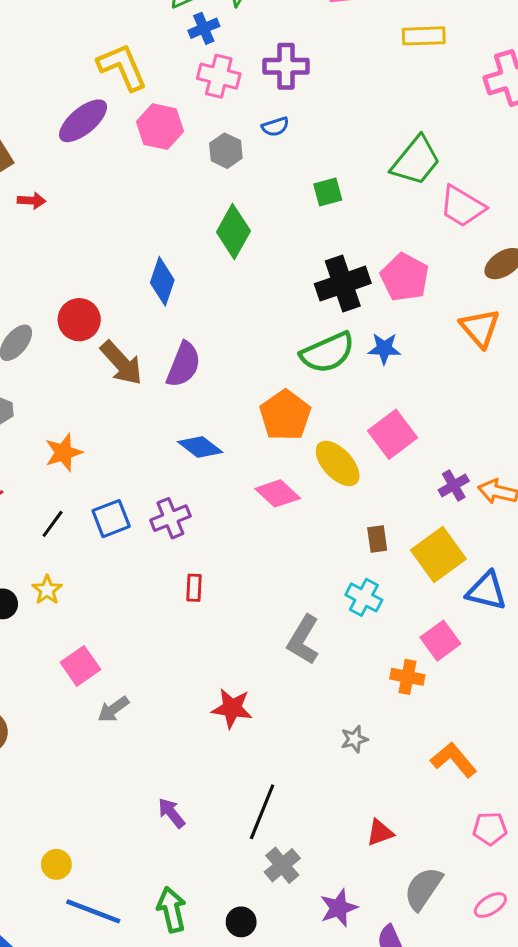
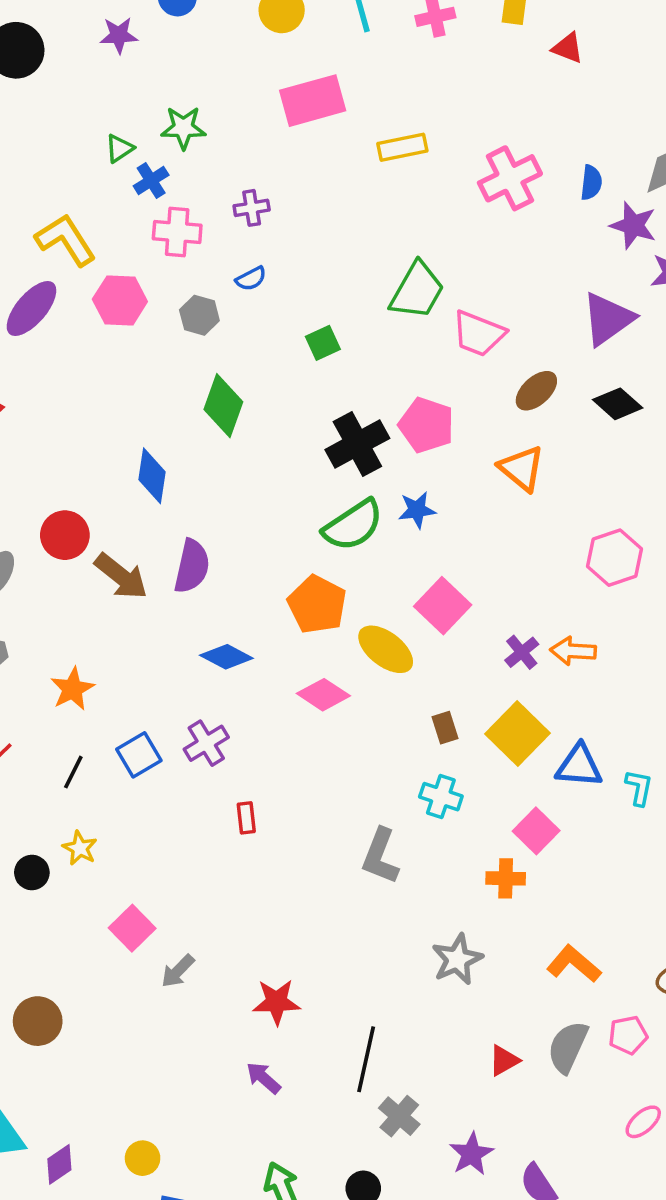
purple cross: (286, 66) -> (252, 208), size x0.7
red star: (232, 708) -> (276, 1002), moved
gray star: (354, 739) -> (457, 959), size x1.6
gray semicircle: (423, 889) -> (568, 1047), moved

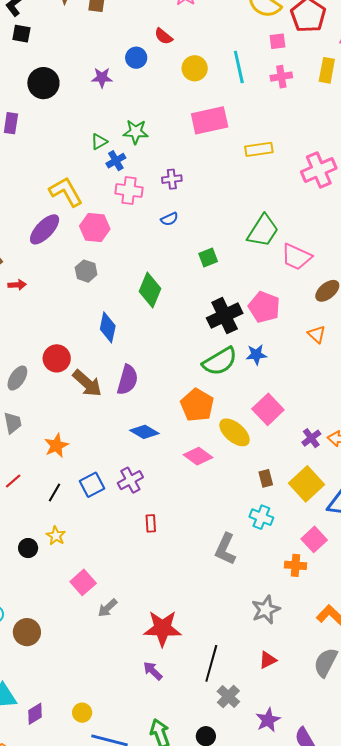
gray hexagon: (199, 315) -> (86, 271), moved
orange triangle: (522, 468) -> (317, 334), size x0.7
red star: (276, 1002) -> (162, 628), size x1.4
red triangle: (504, 1060) -> (268, 660), moved

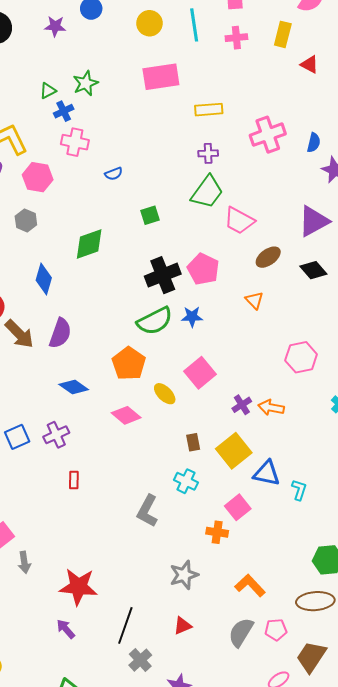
green star: (136, 132) -> (86, 83), turned -30
purple cross: (172, 179) -> (208, 153), moved
green diamond: (150, 290) -> (89, 244), turned 44
yellow ellipse: (235, 432) -> (165, 394), size x0.7
gray arrow: (108, 608) -> (24, 562), turned -60

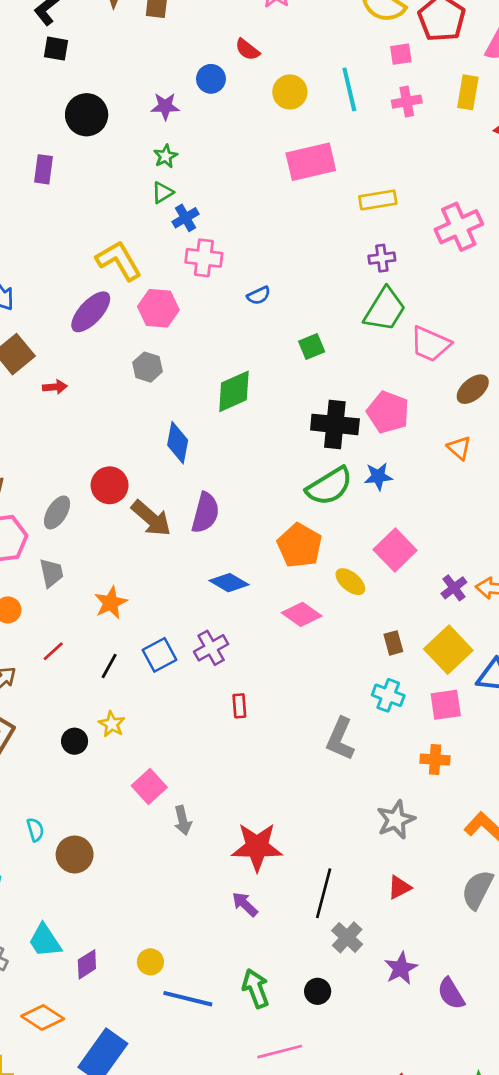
green star: (86, 83) -> (166, 156), moved, size x0.7
black cross: (163, 275) -> (335, 424), turned 32
pink square: (238, 507) -> (446, 705), moved, turned 35

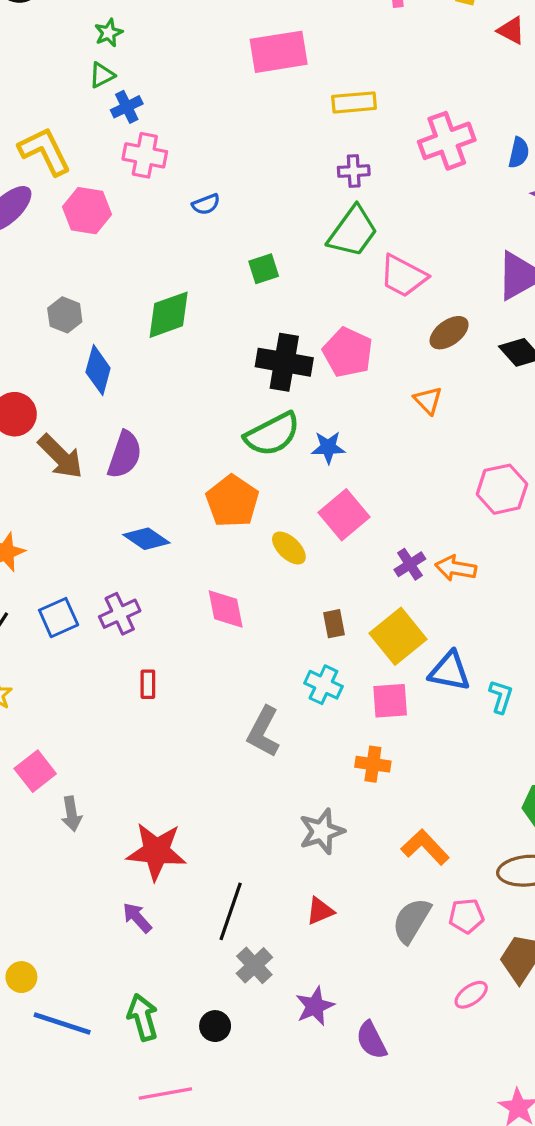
gray hexagon: (147, 367) -> (65, 315), moved
blue star: (378, 476) -> (328, 447), moved
pink diamond: (302, 614) -> (226, 609), moved, turned 39

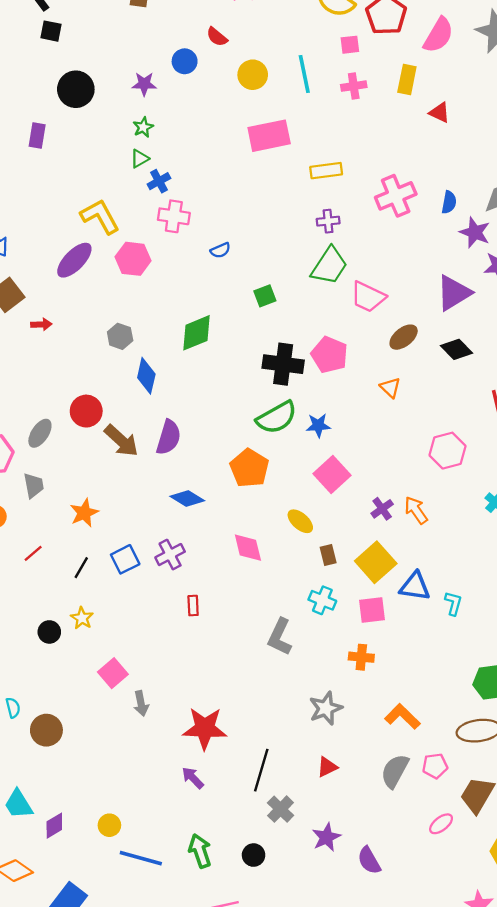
yellow ellipse: (289, 548) -> (300, 521), moved
orange arrow: (456, 568) -> (416, 510), turned 48

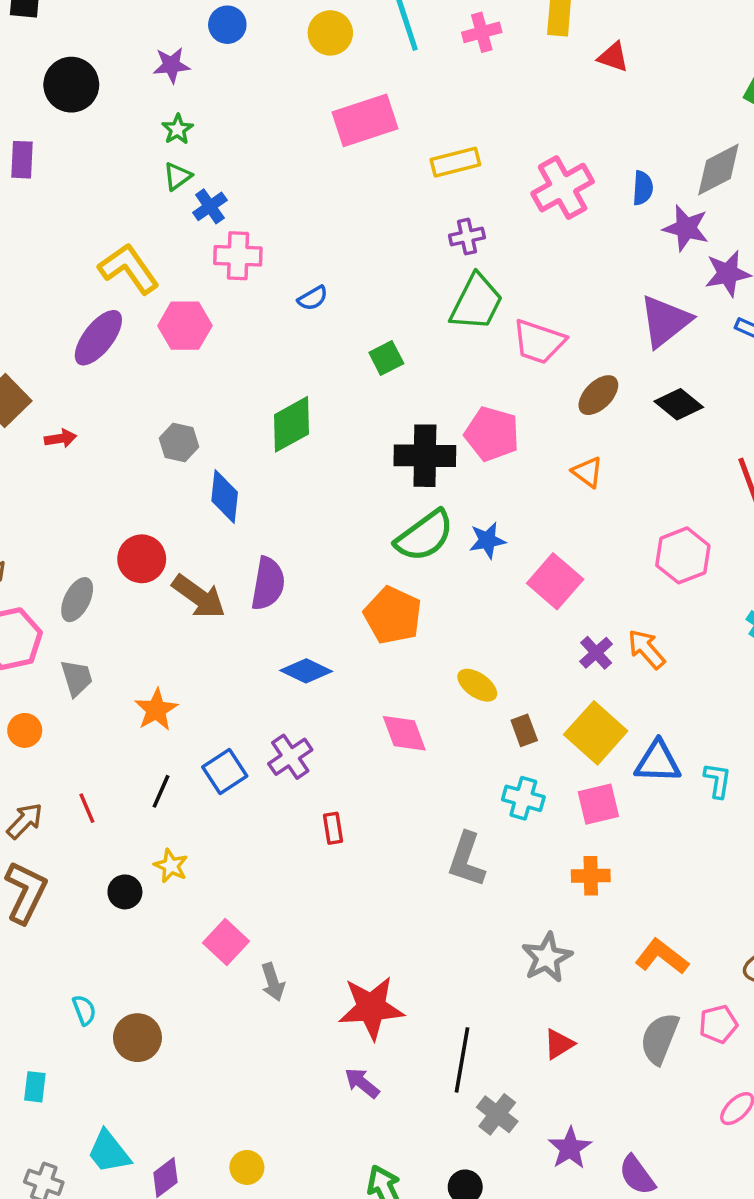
pink square: (332, 474) -> (555, 581), moved
red line: (33, 553) -> (87, 808), moved, turned -66

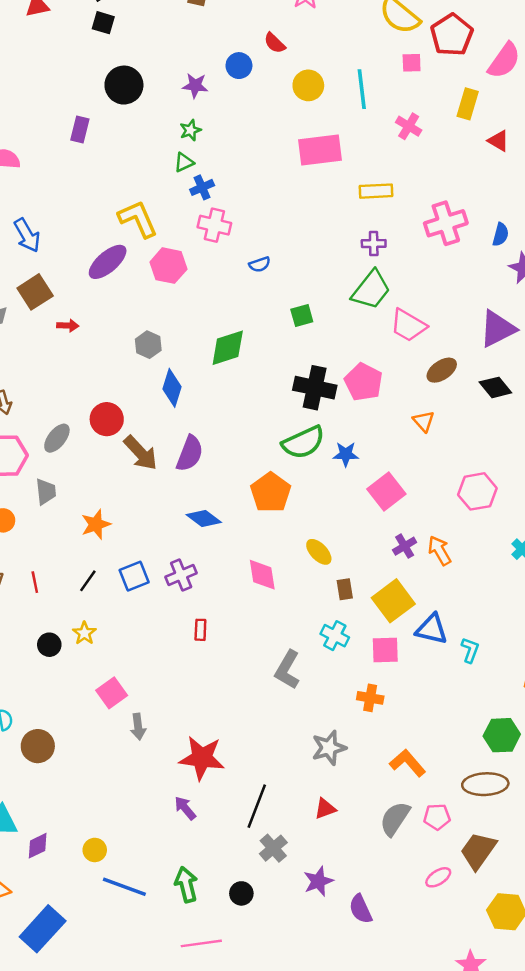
pink cross: (482, 32) -> (409, 126), moved, turned 35

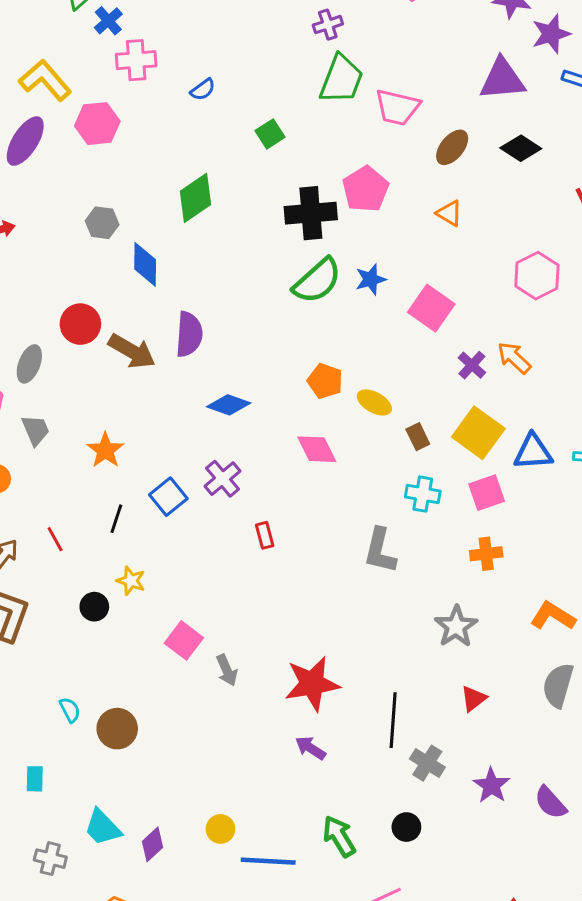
purple triangle: (498, 329) -> (502, 79), turned 39
pink pentagon: (364, 382) -> (366, 189), turned 30
orange pentagon: (271, 492) -> (325, 381), moved, size x0.7

